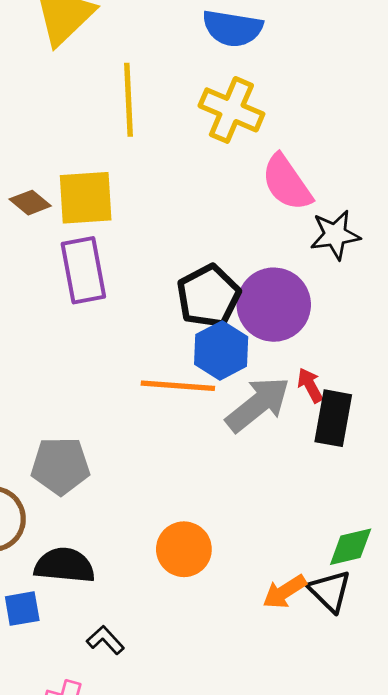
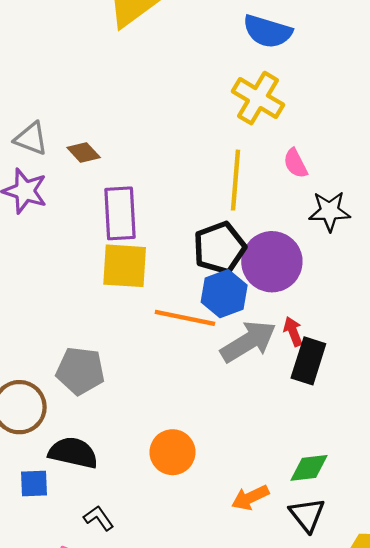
yellow line: (128, 100) -> (235, 180), moved
pink semicircle: (287, 183) -> (295, 163), size x0.6
yellow square: (86, 198) -> (125, 266), moved
black triangle: (330, 591) -> (307, 515), moved

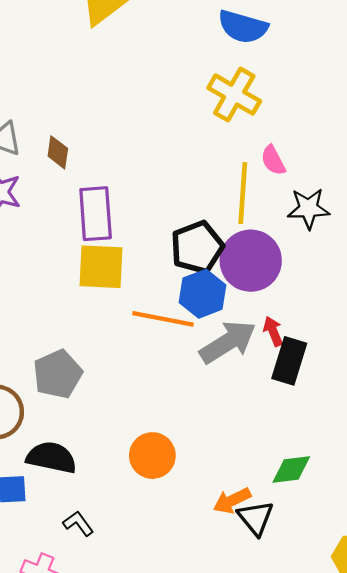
brown diamond: (84, 152) -> (58, 152), turned 52
yellow line: (235, 180) -> (243, 193), moved
gray pentagon: (80, 371) -> (58, 374), turned -30
black triangle: (307, 515) -> (256, 518), moved

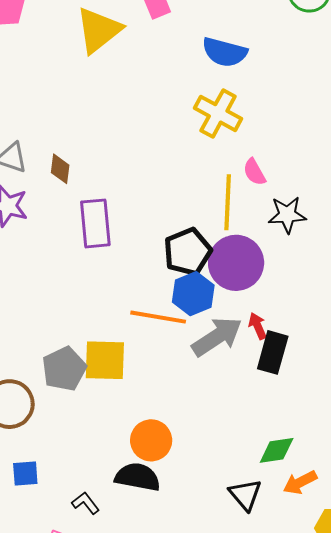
yellow square: (101, 267) -> (105, 360), moved
black semicircle: (51, 457) -> (138, 477), moved
orange arrow: (232, 501) -> (300, 482), moved

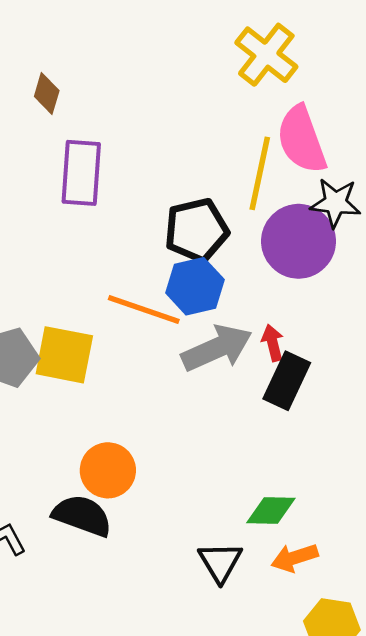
pink semicircle: (254, 172) -> (302, 140), size x1.8
purple circle: (236, 263) -> (299, 241), moved

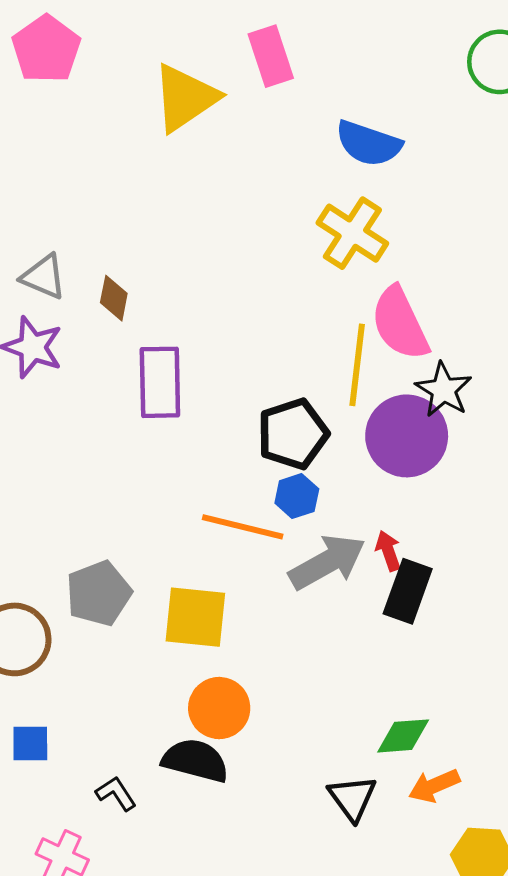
black star: (335, 203) -> (444, 390), turned 30
blue hexagon: (195, 286) -> (297, 496), size x0.7
yellow square: (64, 355) -> (195, 617), moved

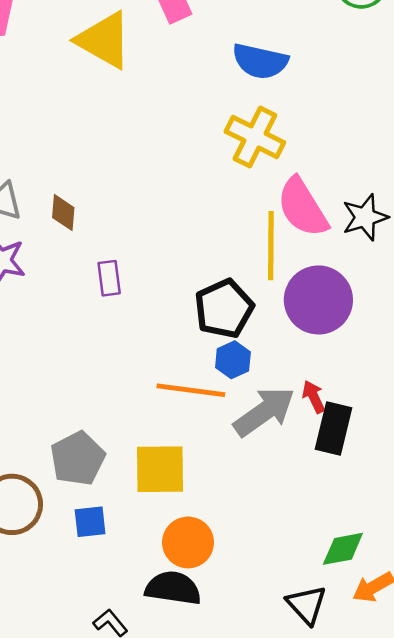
yellow triangle: (185, 98) -> (104, 40), turned -50
purple rectangle: (160, 382) -> (109, 278), size x0.6
black star: (444, 390) -> (365, 217), moved, turned 30
blue square: (30, 743) -> (90, 522), moved

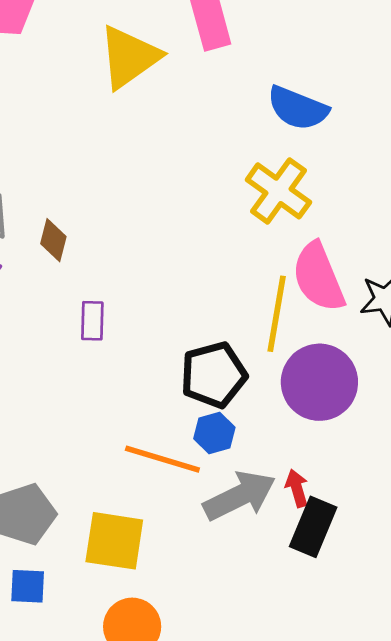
yellow triangle: (104, 40) -> (129, 57), turned 46

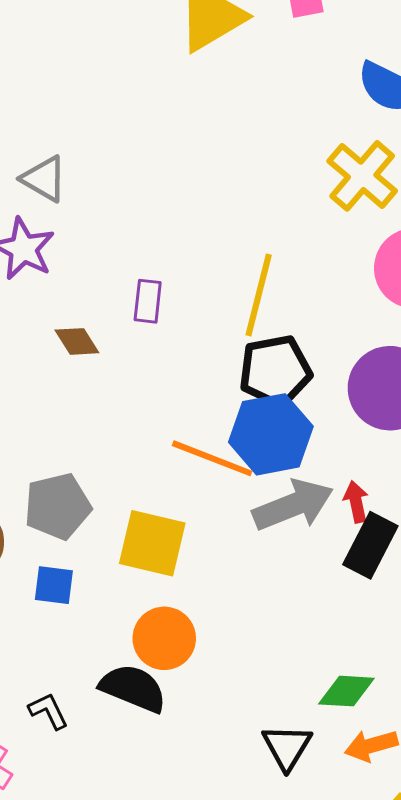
brown diamond: (53, 240) -> (77, 341), moved, turned -51
yellow line: (277, 314) -> (259, 295), moved
blue hexagon: (214, 433) -> (271, 434), size x1.8

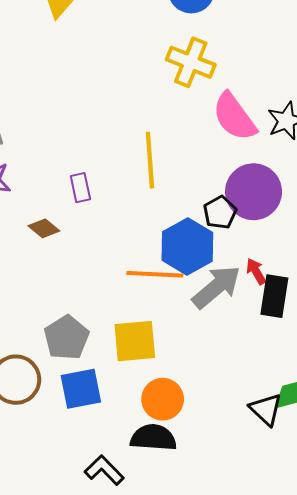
black pentagon: (275, 371) -> (220, 213), moved, size x0.7
blue square: (54, 585) -> (81, 389), size x1.5
black L-shape: (48, 711) -> (104, 470), size x1.4
black triangle: (287, 747) -> (266, 409), moved

